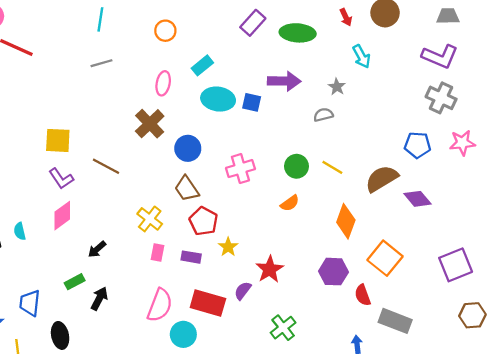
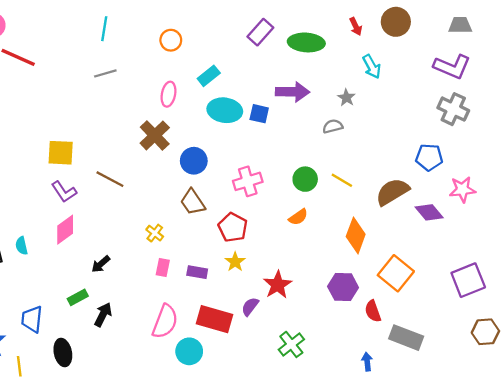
pink star: (462, 143) -> (462, 189), moved
yellow cross: (150, 219) -> (155, 233), size x0.7
red pentagon: (203, 221) -> (233, 227), moved

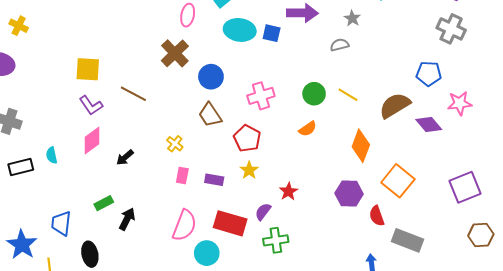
black arrow: (101, 264) -> (125, 157), moved
red star: (278, 285) -> (289, 191), size x0.7
green cross: (291, 344) -> (276, 240), moved, turned 30

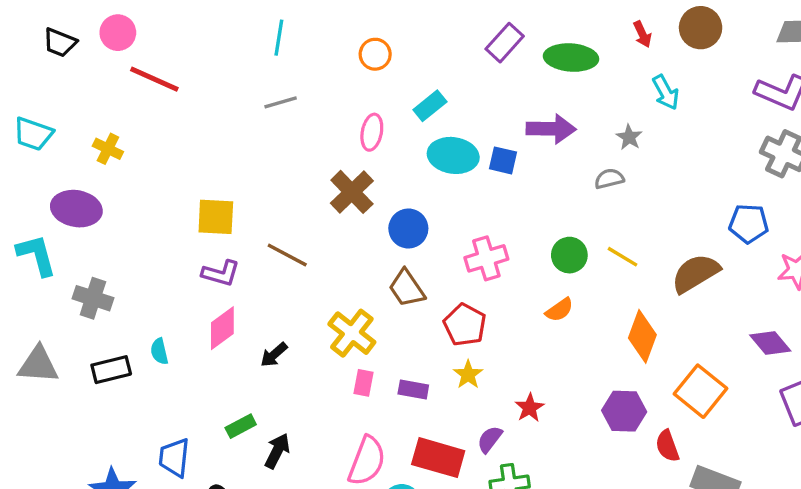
purple L-shape: (91, 105) -> (221, 273), turned -40
purple diamond: (429, 125) -> (770, 343), moved
yellow cross: (175, 144) -> (352, 333), size x1.8

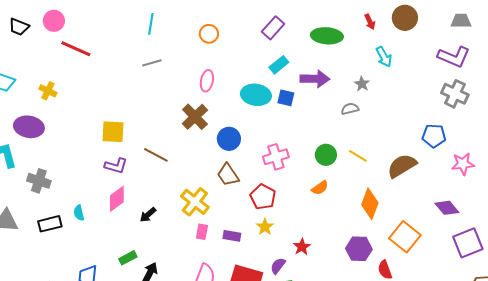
purple rectangle: (505, 43) -> (273, 28), moved
cyan rectangle: (430, 106) -> (279, 65), moved

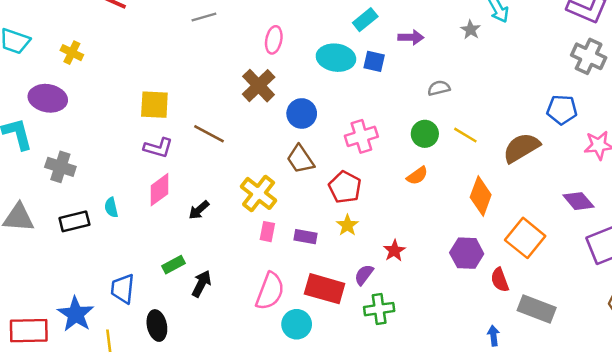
purple arrow: (315, 79) -> (411, 37), size x0.7
gray star: (362, 84) -> (471, 30), moved
gray semicircle: (350, 109) -> (439, 88), moved

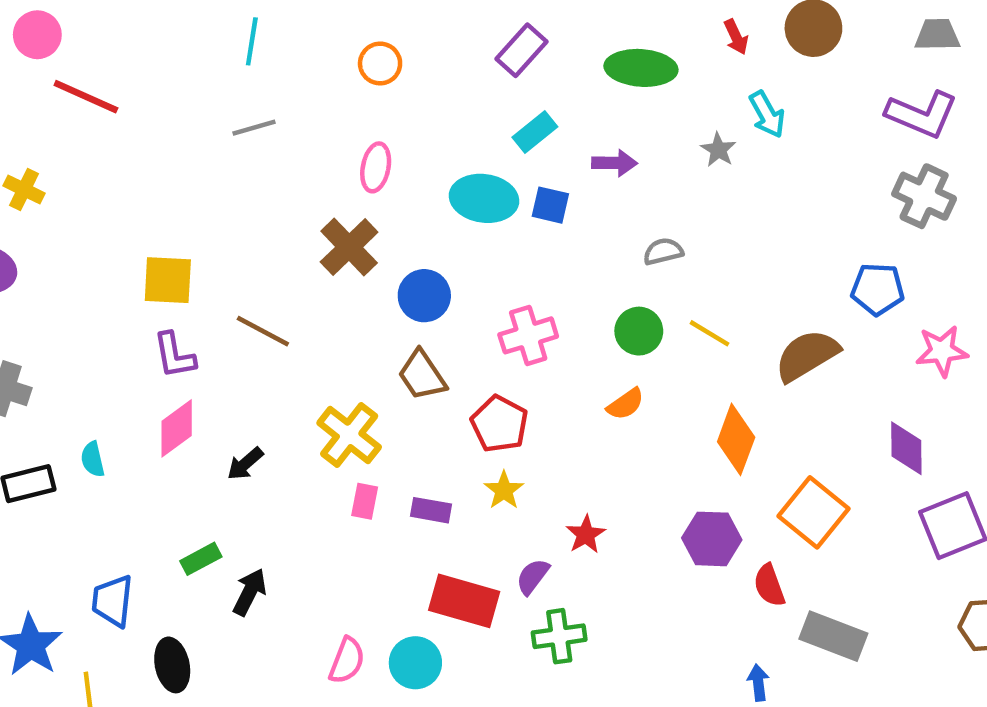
purple L-shape: (158, 148) -> (174, 355), turned 64
purple diamond: (578, 201) -> (906, 448), turned 40
pink semicircle: (270, 291) -> (347, 661), moved, size x0.7

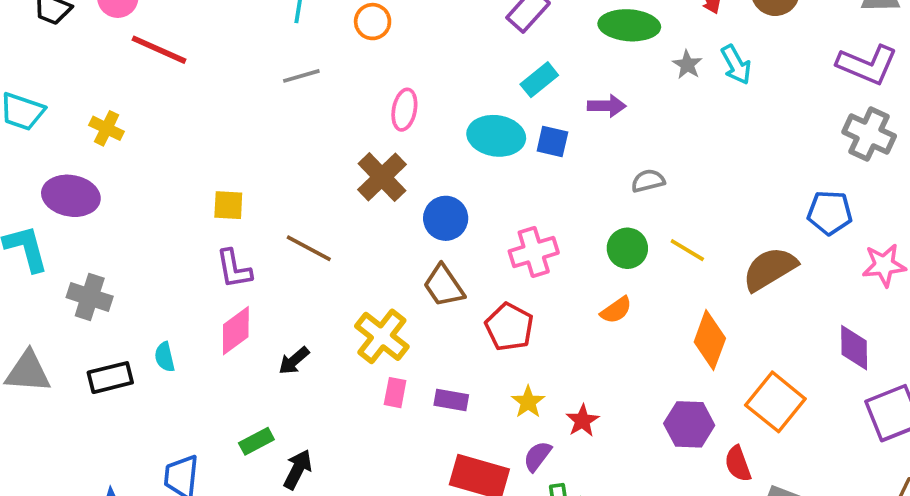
orange circle: (380, 63) -> (373, 22), moved
gray star: (718, 150) -> (687, 65), moved
yellow square: (168, 280) -> (228, 205), size x0.7
yellow star: (504, 490) -> (528, 402), moved

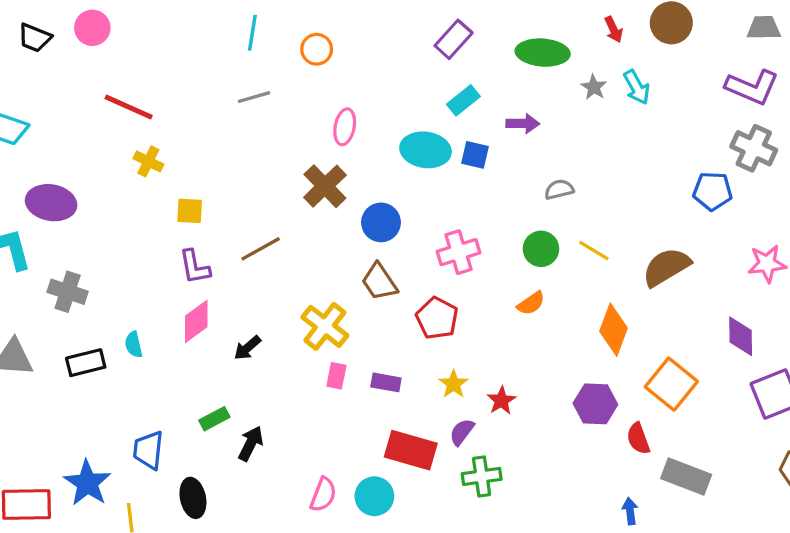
red line: (159, 50) -> (129, 107), moved
yellow cross: (107, 128) -> (148, 161), moved
blue pentagon: (830, 213) -> (713, 191), moved
brown line: (309, 248) -> (261, 249), turned -57

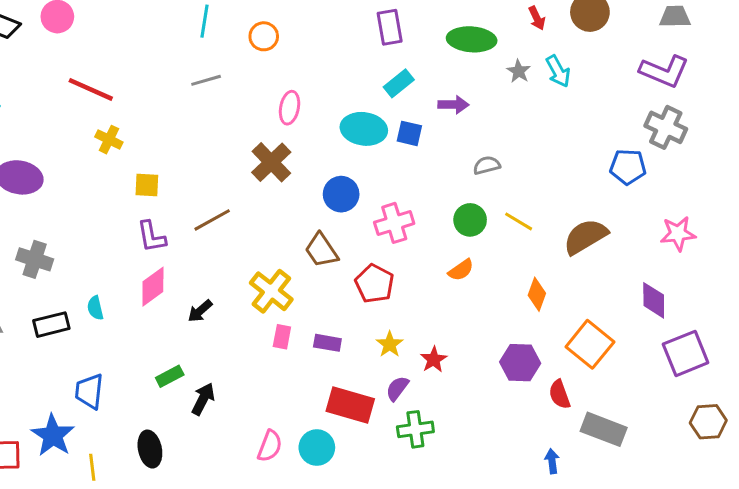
purple rectangle: (454, 39) -> (390, 27), turned -52
blue circle: (381, 222) -> (341, 194), moved
orange diamond: (614, 330) -> (537, 294), size x0.7
blue trapezoid: (148, 450) -> (89, 391), moved

